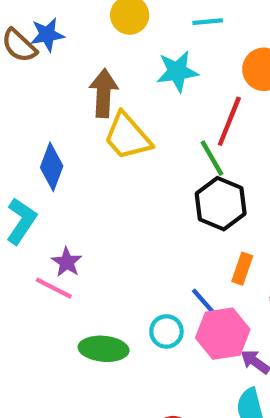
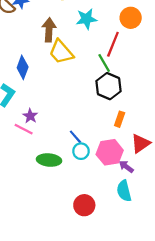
blue line: (203, 301) -> (75, 137), moved

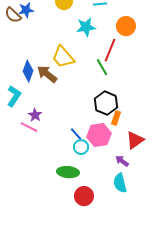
brown arrow: (49, 30) -> (47, 74), moved, turned -55
black hexagon: (109, 86) -> (106, 103), moved
pink hexagon: (110, 152) -> (99, 135), moved
green ellipse: (49, 160) -> (68, 172), moved

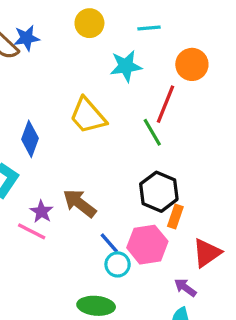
brown arrow: (47, 74) -> (80, 203), moved

